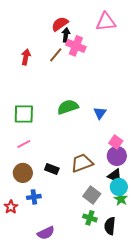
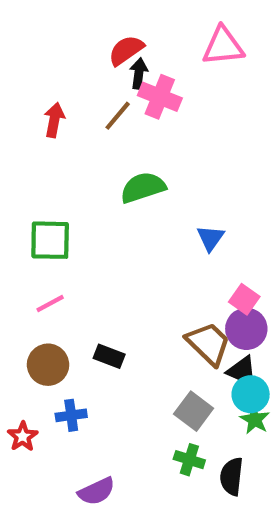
green semicircle: (68, 107) -> (143, 187), moved
brown trapezoid: (82, 163) -> (208, 344), moved, turned 65

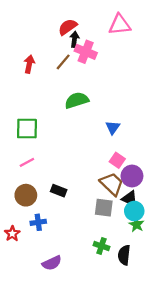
pink square: (244, 299) -> (117, 160), moved
gray square: (194, 411) -> (104, 208), moved, turned -30

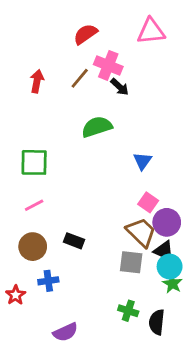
black arrow: (74, 39) -> (120, 87), moved, turned 126

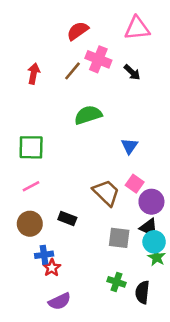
black arrow: (120, 87) -> (132, 72), moved
brown trapezoid: (141, 232) -> (106, 193), moved
red star: (16, 295) -> (52, 268), moved

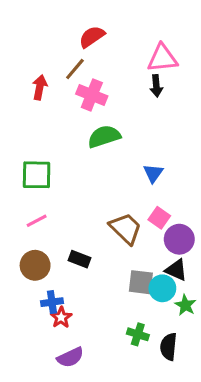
pink triangle: (137, 28) -> (162, 58), moved
pink cross: (98, 59) -> (92, 95), moved
brown line: (72, 71) -> (75, 69), moved
black arrow: (132, 72) -> (156, 86), turned 42
cyan circle: (154, 242) -> (162, 288), moved

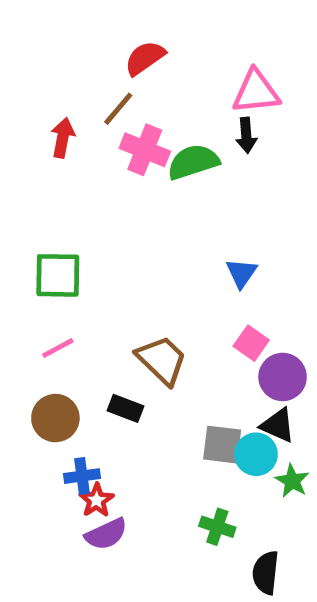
green semicircle: (104, 136) -> (193, 162), moved
brown trapezoid: (126, 228) -> (162, 360), moved
black semicircle: (169, 347) -> (266, 573), moved
purple semicircle: (70, 357) -> (106, 534), moved

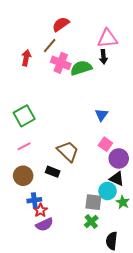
green square: (58, 275) -> (24, 116), turned -30
gray square: (222, 445) -> (93, 202), moved
green cross: (217, 527) -> (91, 221), turned 32

